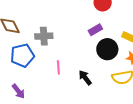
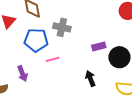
purple rectangle: (95, 30) -> (99, 46), moved
pink line: (58, 67) -> (53, 59), moved, turned 64

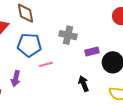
gray cross: (62, 27) -> (68, 35), moved
purple arrow: (22, 74) -> (16, 79), turned 35

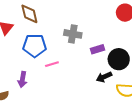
black arrow: (84, 84) -> (104, 77), moved, turned -91

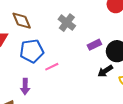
gray cross: (73, 34) -> (67, 23), moved, turned 36

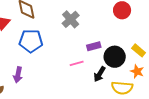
pink line: (52, 67) -> (77, 63), moved
black arrow: (105, 71) -> (100, 74), turned -35

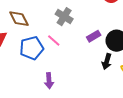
pink line: (77, 63) -> (54, 40), moved, turned 72
purple arrow: (18, 75) -> (49, 81), moved

